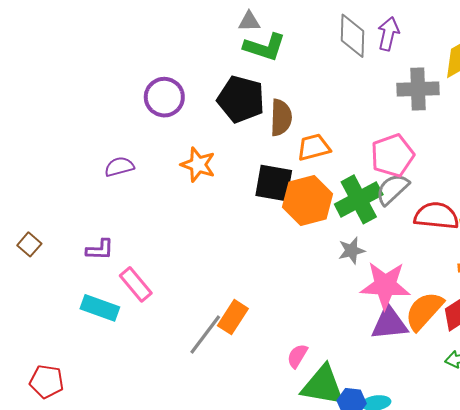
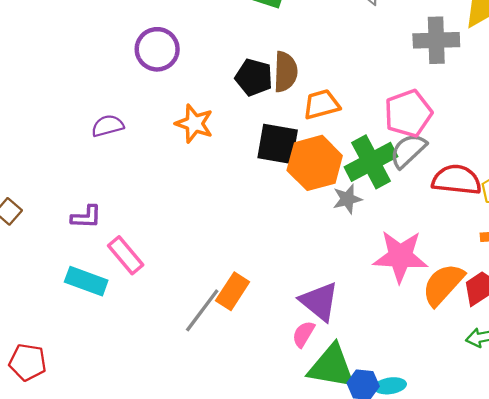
black pentagon: (241, 99) -> (254, 77), moved, size x0.7
gray star: (352, 251) -> (347, 199), moved
purple triangle: (389, 323) -> (319, 301), moved, turned 45

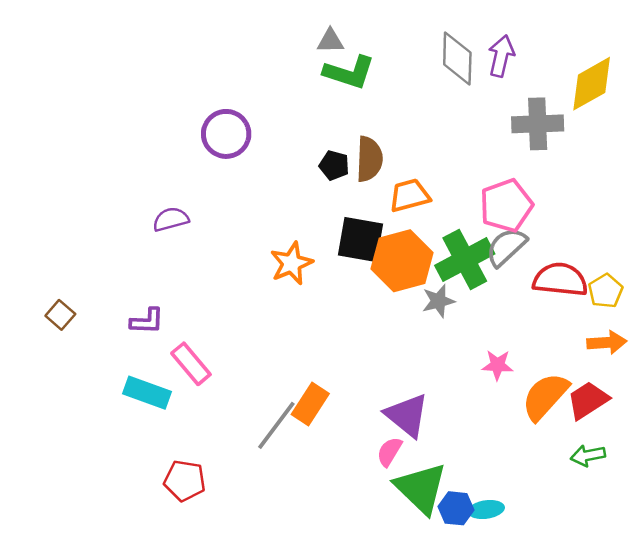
black pentagon: (254, 77) -> (334, 165), size x0.7
orange star: (194, 124) -> (291, 263), moved, turned 30
pink star: (400, 256) -> (497, 365), size x0.5
red pentagon: (28, 362) -> (185, 481), moved
green triangle: (332, 367) -> (421, 488), turned 34

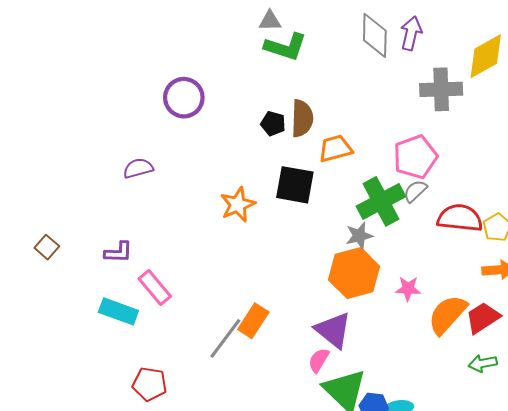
gray semicircle: (506, 247) -> (415, 191), size x0.7
orange hexagon: (402, 261) -> (354, 273), moved

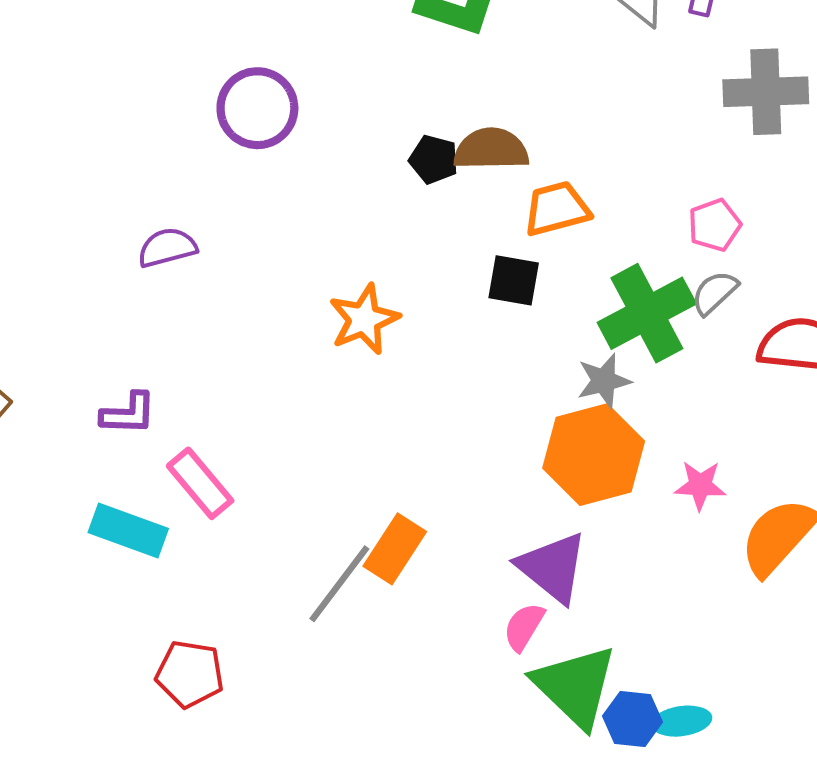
brown semicircle: (302, 118) -> (491, 149), turned -93
pink pentagon: (415, 157) -> (715, 225), size x0.6
black square: (295, 185) -> (514, 280), moved, size x0.7

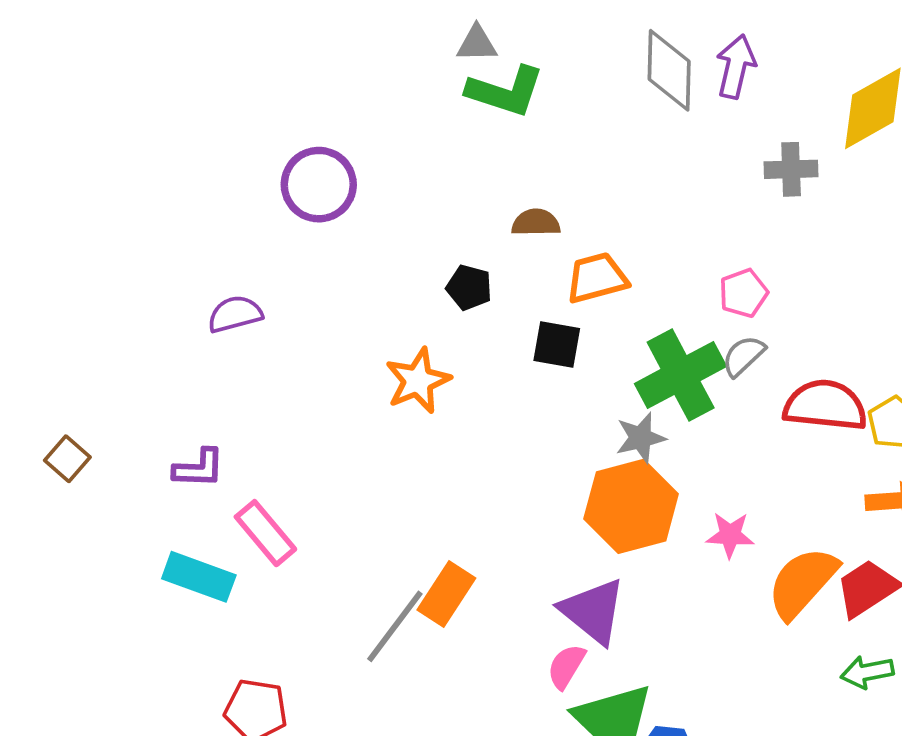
gray cross: (766, 92) -> (791, 169), size x0.7
brown semicircle: (491, 149) -> (536, 223), size x0.7
black pentagon: (434, 159) -> (469, 287), moved

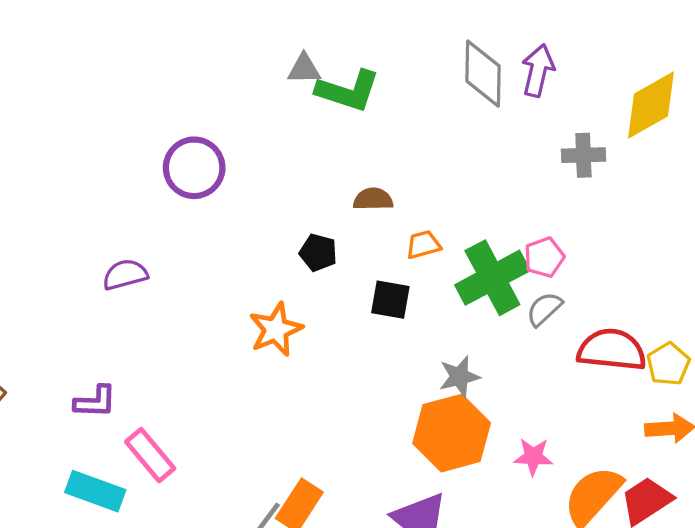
gray triangle: (477, 44) -> (304, 69), moved
orange trapezoid: (597, 278) -> (423, 245), size x0.7
green cross: (681, 375) -> (492, 278), moved

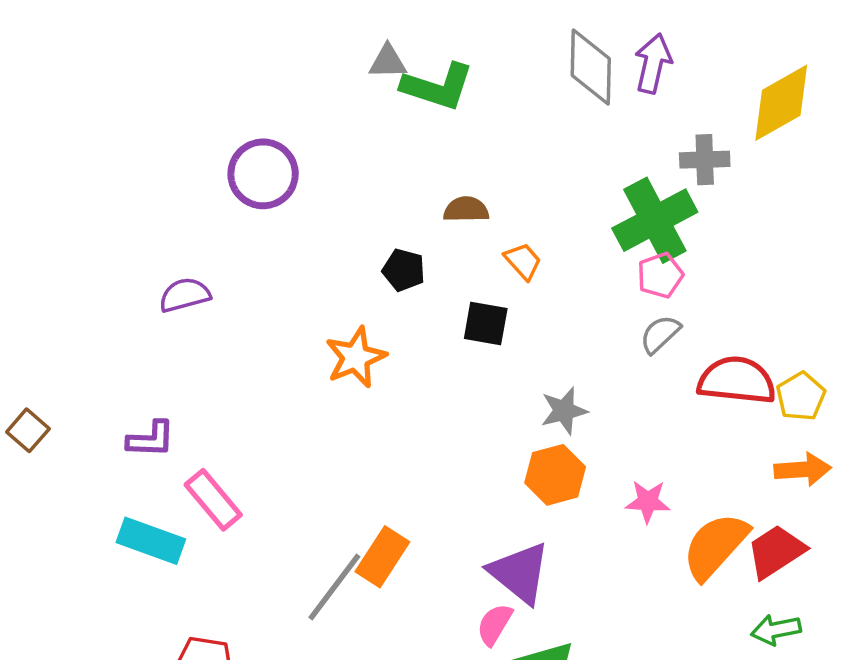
orange trapezoid: (423, 245) -> (523, 261), turned 63
green cross: (492, 278) -> (655, 220), moved
orange hexagon: (452, 433) -> (555, 475), size x0.7

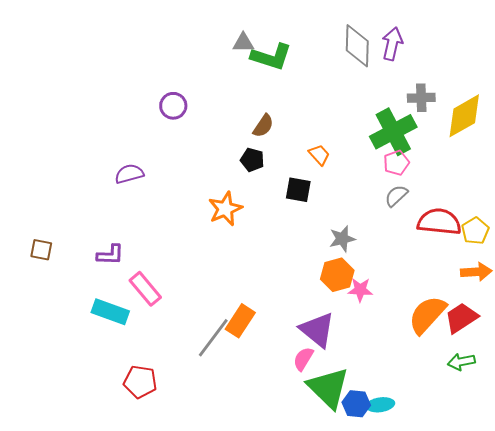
yellow diamond: (781, 103) -> (464, 116), moved
purple circle: (263, 174) -> (173, 106), size x0.7
brown semicircle: (466, 209) -> (263, 126), moved, turned 125
brown square: (28, 430) -> (41, 250), turned -30
pink star: (648, 502) -> (360, 290), moved

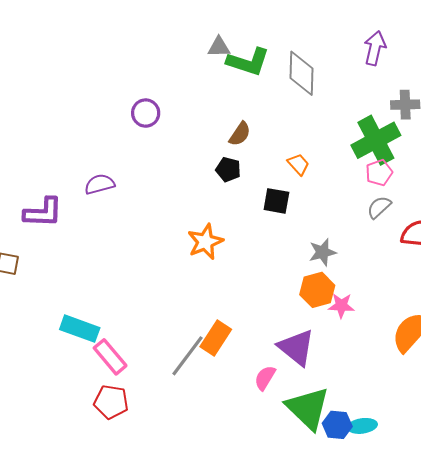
gray diamond: (357, 46) -> (302, 73), moved
orange star: (225, 209) -> (205, 242), moved
purple L-shape: (110, 255) -> (43, 212), moved, size x1.4
pink rectangle: (145, 289) -> (110, 357), moved
pink semicircle: (303, 359) -> (265, 378), moved

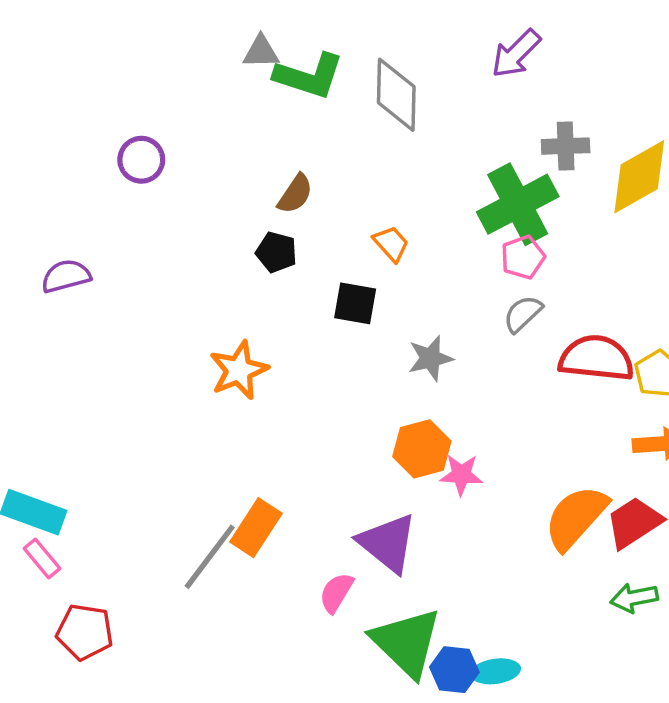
purple arrow: (375, 48) -> (516, 54), turned -148
gray star: (322, 252) -> (430, 358), moved
pink rectangle: (110, 357) -> (42, 558), moved, size x0.7

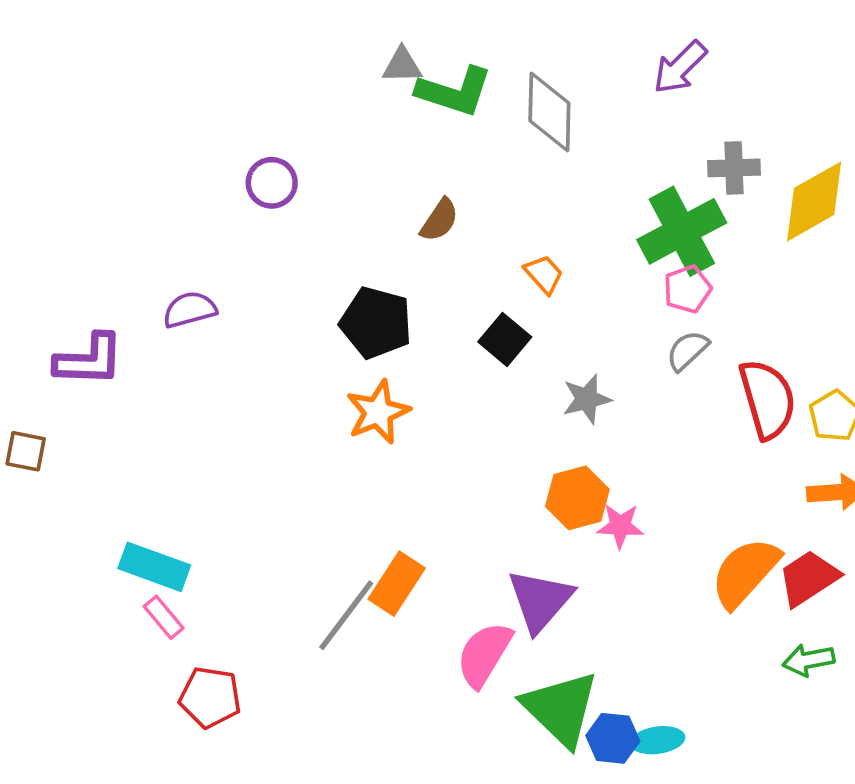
black pentagon: (276, 252) -> (376, 323), moved, size x1.6
black square: (355, 303) -> (505, 339), turned 30
red semicircle: (596, 358) -> (768, 399), turned 68
purple triangle: (388, 543) -> (540, 600), turned 32
pink semicircle: (336, 593) -> (484, 654), size x1.5

